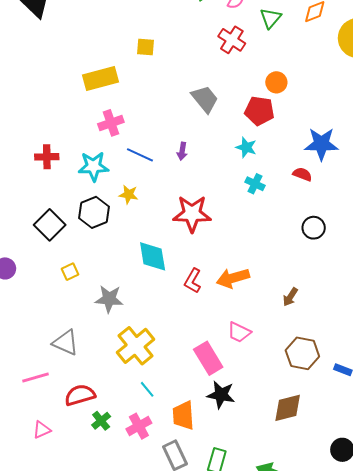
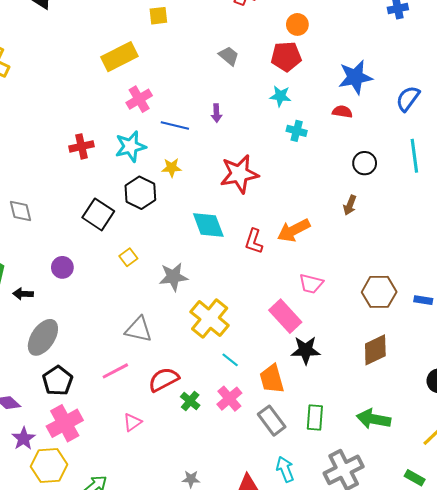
gray trapezoid: (205, 99) -> (229, 56), size x0.7
brown arrow: (290, 297) -> (350, 205), moved

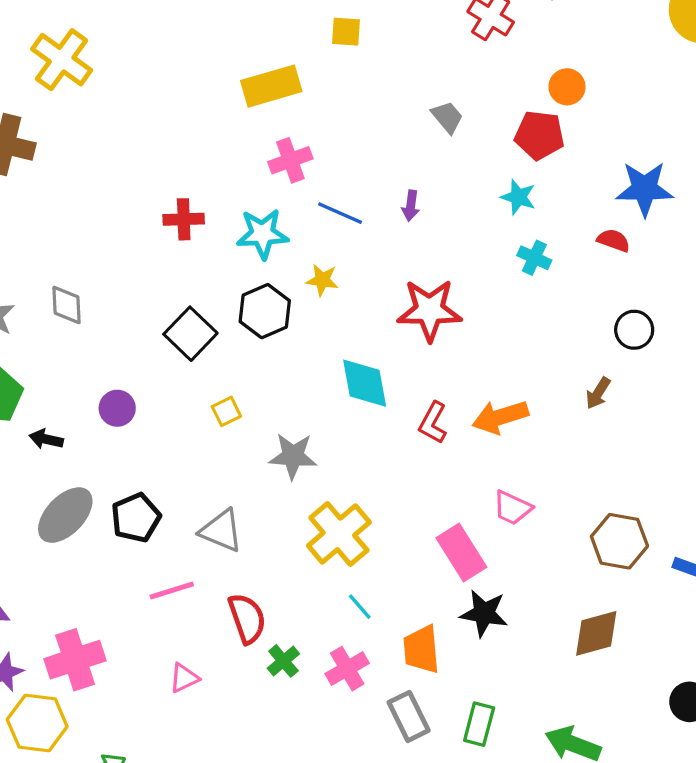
red semicircle: (164, 379) -> (247, 618), turned 88
black pentagon: (58, 381) -> (136, 518), moved

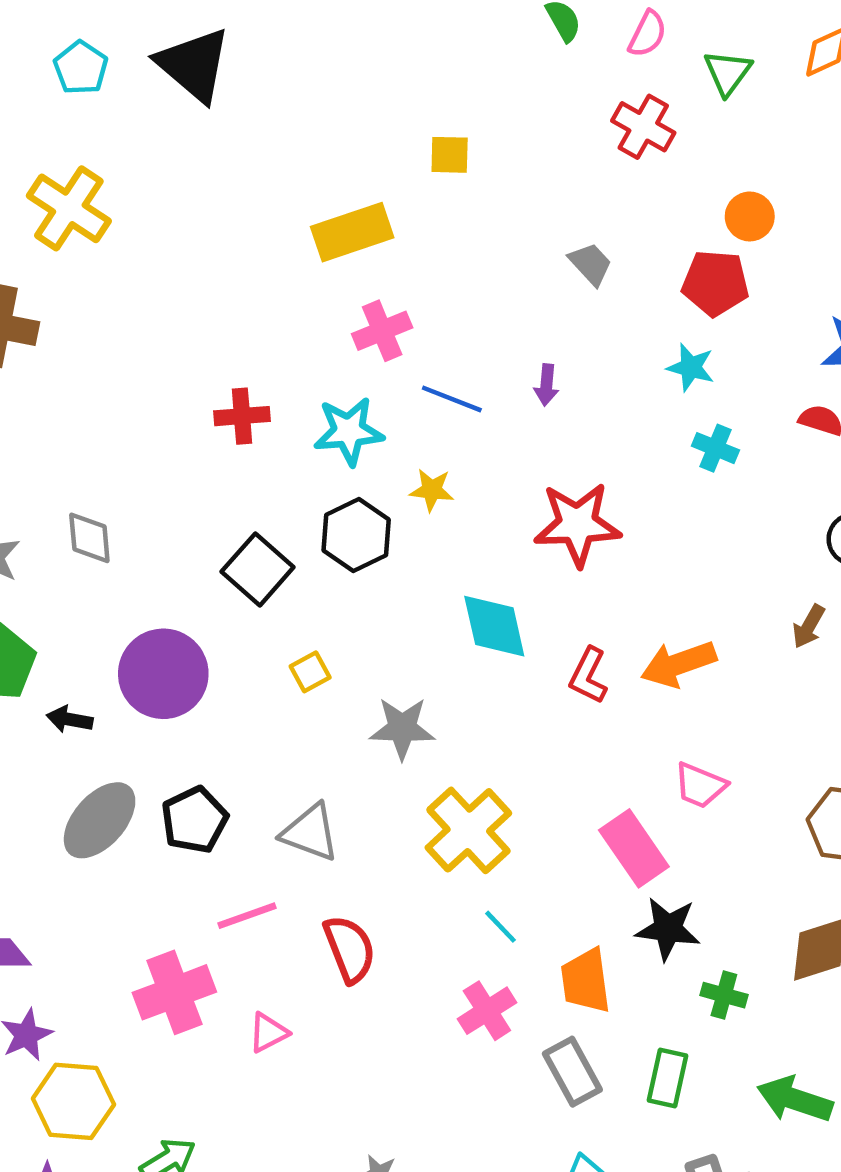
purple circle: (117, 408) -> (163, 674), size x1.8
pink cross: (75, 660) -> (174, 992), moved
green cross: (283, 661) -> (724, 995), moved, turned -32

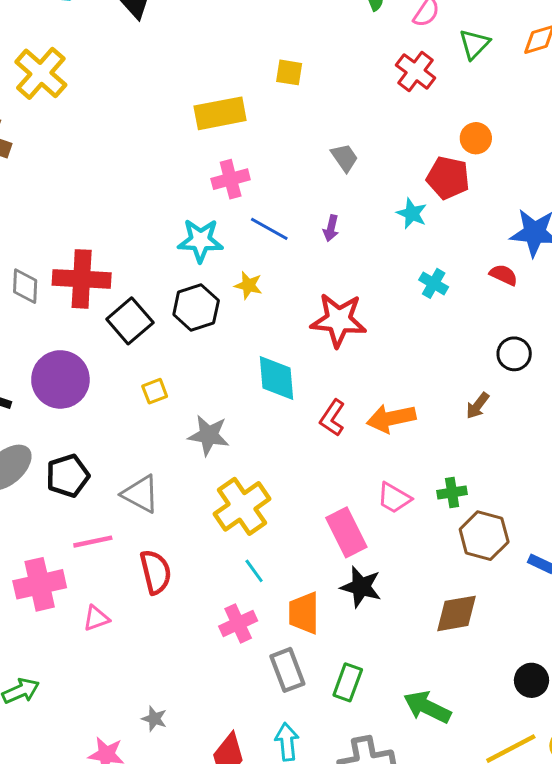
gray trapezoid: (590, 264) -> (344, 158), moved
cyan star: (691, 367) -> (412, 214), moved
red cross: (242, 416) -> (82, 279), moved, size x1.6
green cross: (724, 995) -> (452, 492), moved, turned -32

